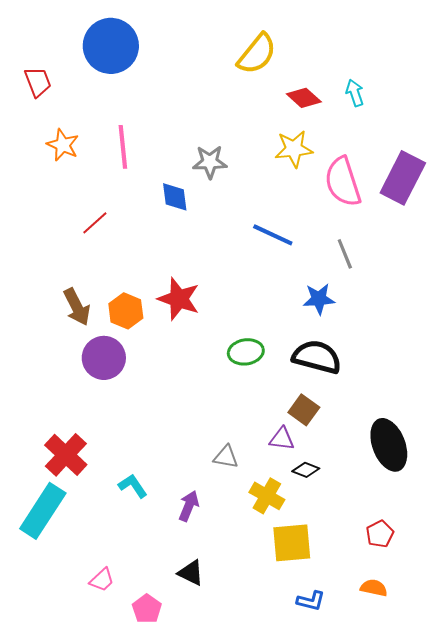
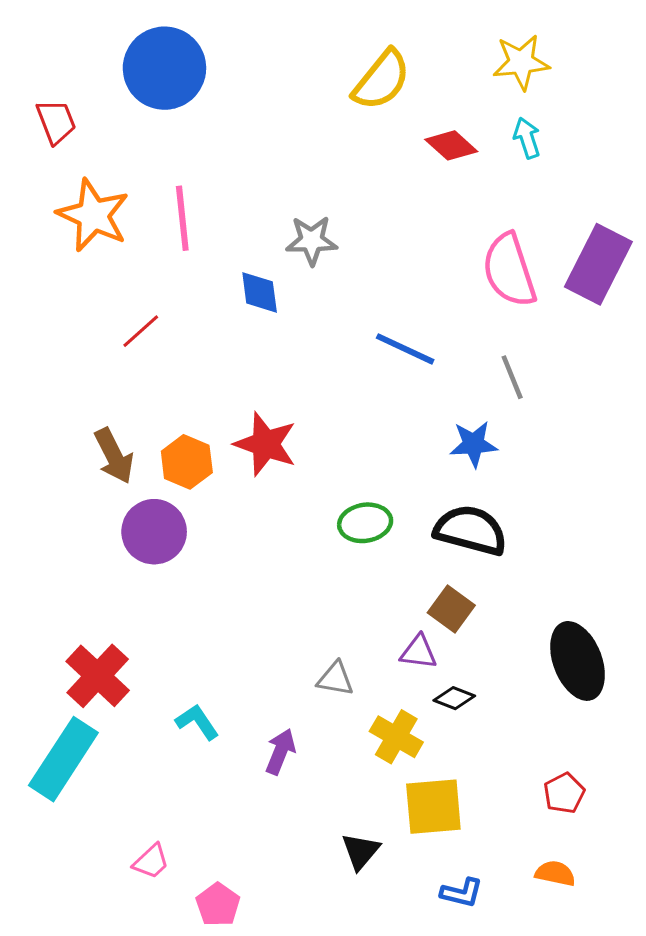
orange star: (63, 145) -> (93, 215), size x1.5
yellow star: (294, 149) -> (521, 62), moved
black triangle: (191, 573) -> (361, 851), moved, turned 44

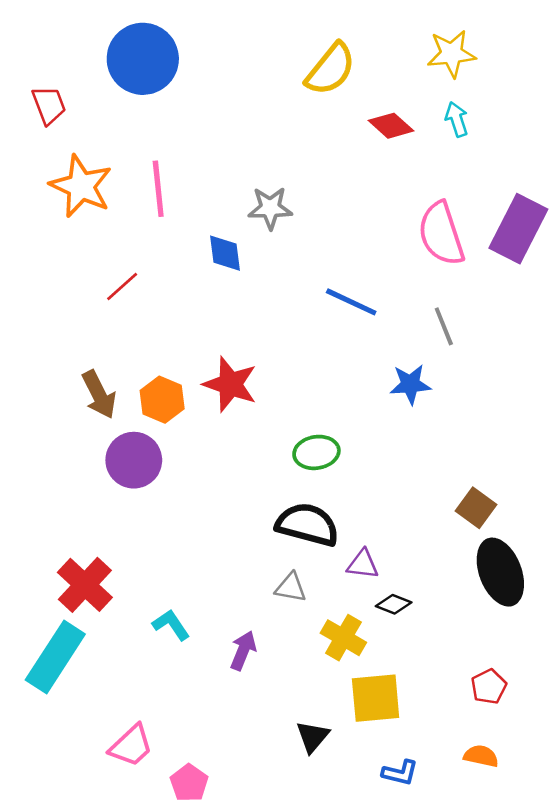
black semicircle: (471, 530) -> (307, 524), moved
brown square: (451, 609) -> (476, 508), moved
pink trapezoid: (151, 862) -> (131, 746), size x1.4

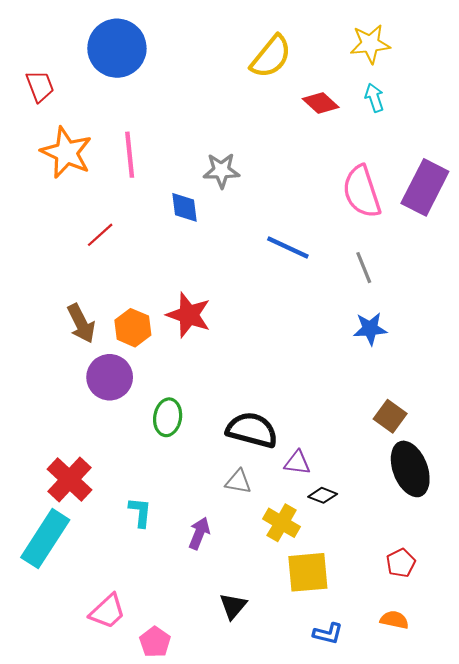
blue star: (410, 384) -> (370, 329), moved
green ellipse: (316, 452) -> (168, 417), moved, turned -72
cyan L-shape: (171, 625) -> (140, 512), turned 40
black triangle: (313, 737) -> (233, 606), moved

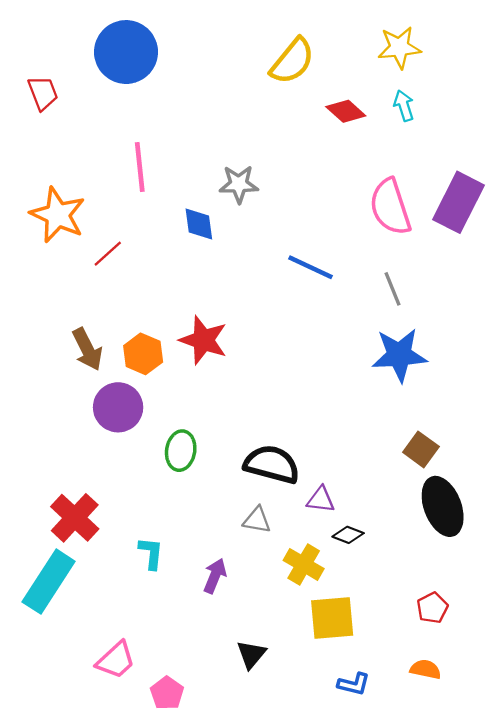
orange star: (66, 153) -> (58, 215), moved
blue star: (370, 329) -> (399, 355), size x1.5

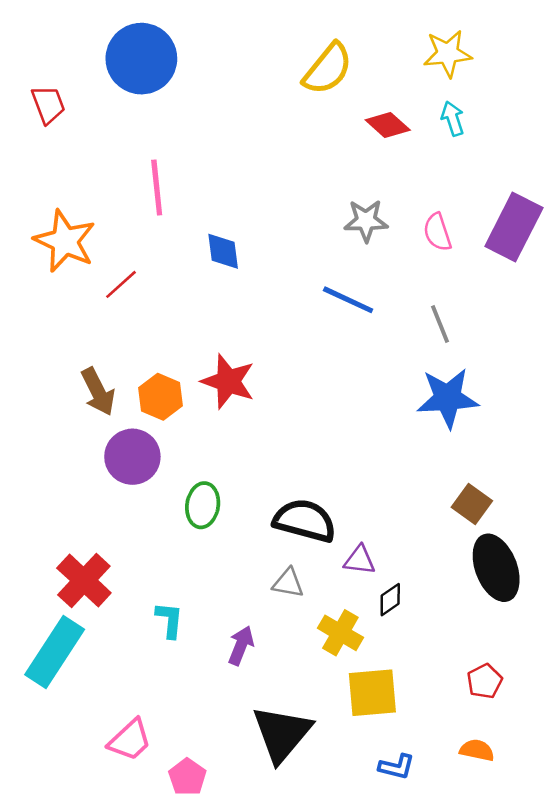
gray star: (239, 184) -> (366, 221), moved
pink semicircle: (390, 207) -> (437, 232), size x0.6
black diamond: (348, 535) -> (390, 600), turned -56
black triangle: (251, 654) -> (282, 734), size x1.8

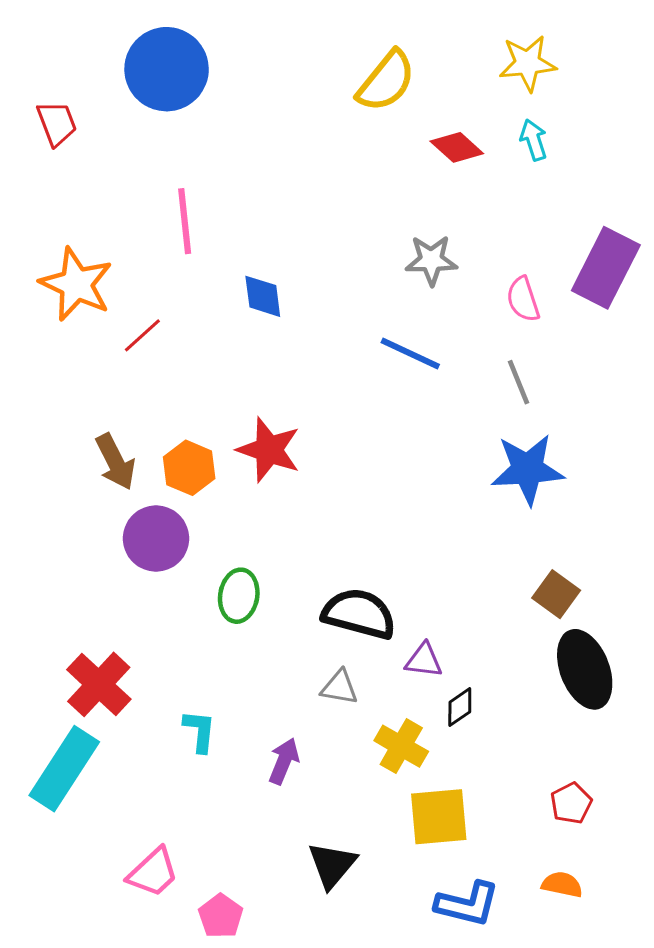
pink semicircle: (437, 232) -> (523, 299), moved
black triangle: (282, 734) -> (332, 865), size x0.7
blue L-shape: (397, 767) -> (467, 904), size x1.5

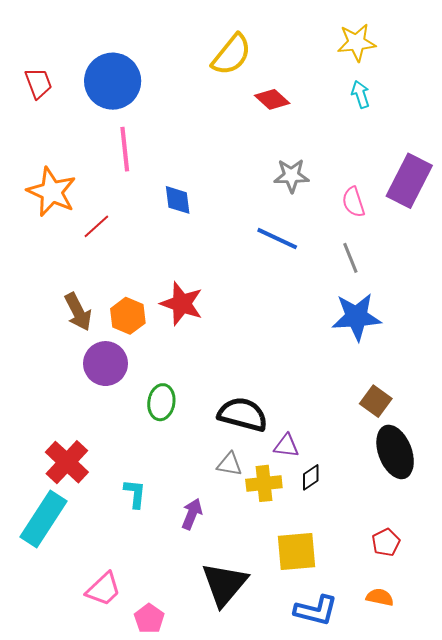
blue circle: (167, 69) -> (113, 81), moved
yellow semicircle: (386, 81) -> (231, 55), moved
red diamond: (457, 147) -> (272, 99), moved
yellow cross: (401, 746) -> (264, 483), moved, turned -36
black triangle: (332, 865) -> (224, 584), size x1.4

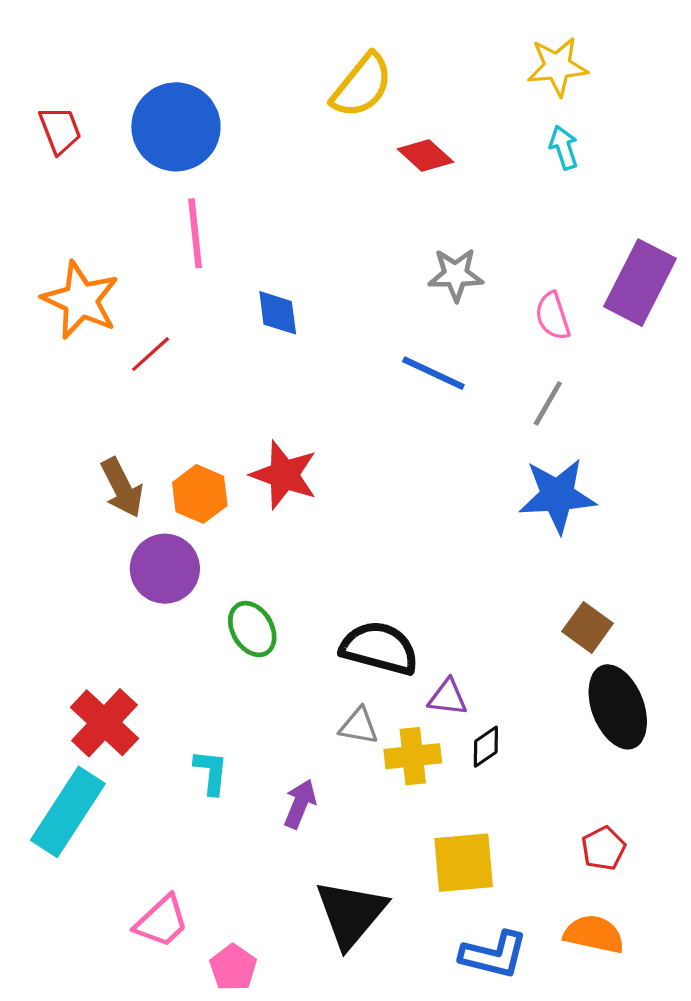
gray line: (350, 258) -> (548, 403), turned 52
green ellipse: (161, 402) -> (252, 629), turned -40
orange semicircle: (380, 597) -> (594, 934), size x1.4

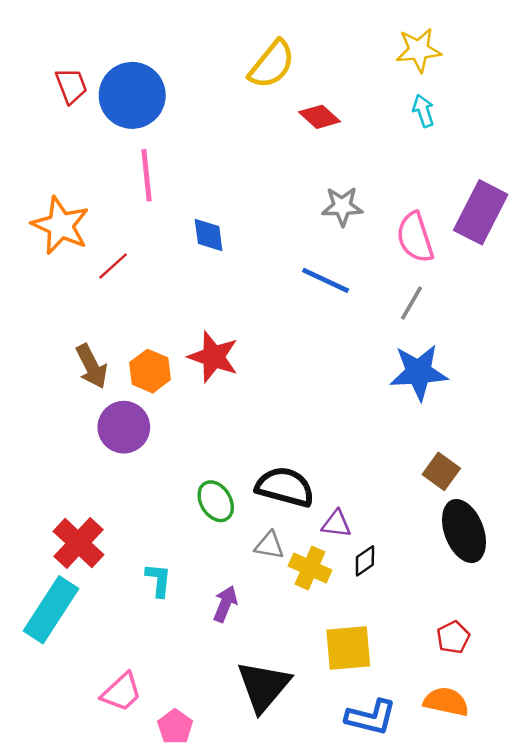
red trapezoid: (60, 130) -> (71, 86), moved
pink semicircle: (553, 316) -> (415, 237), size x1.4
green ellipse: (252, 629) -> (216, 501), moved
yellow cross: (413, 756) -> (310, 568), turned 30

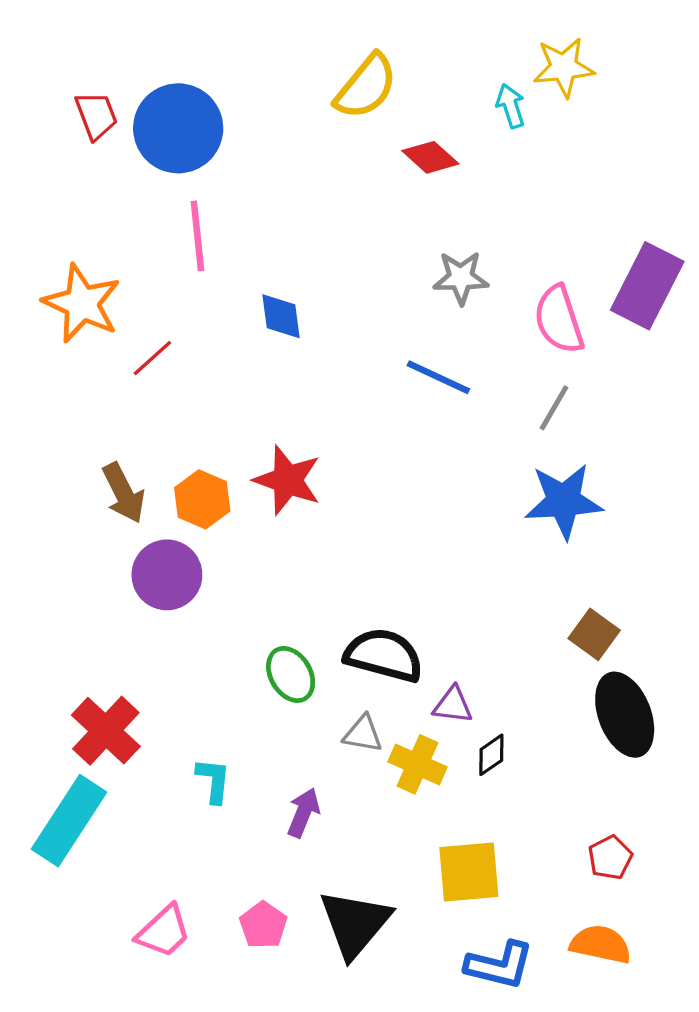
cyan arrow: (423, 111) -> (511, 106), moved
pink pentagon: (175, 727) -> (263, 925), moved

